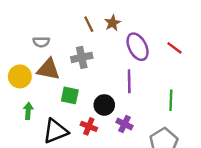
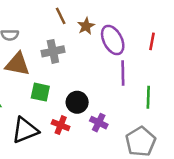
brown star: (113, 23) -> (86, 26), moved
red line: (174, 48) -> (152, 41), turned 63
purple line: (129, 81) -> (123, 73), moved

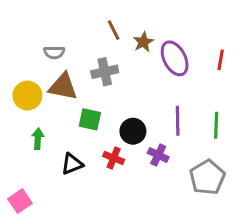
purple line: (123, 73) -> (178, 121), moved
black triangle: (25, 130) -> (72, 164), size x0.7

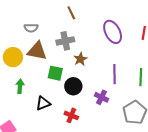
brown star: (143, 42) -> (80, 59), moved
black circle: (133, 131) -> (73, 86), moved
red cross: (114, 158) -> (71, 115), moved

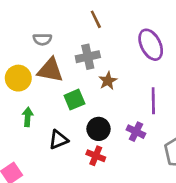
green square: (55, 73) -> (74, 100), turned -35
black circle: (73, 86) -> (99, 129), moved

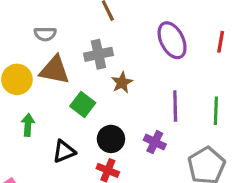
green square: (74, 100) -> (83, 104), turned -30

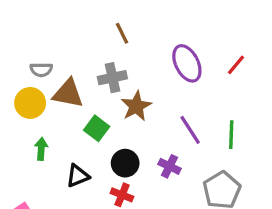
gray semicircle: (45, 34) -> (41, 70), moved
red line: (221, 42) -> (236, 65), turned 30
brown star: (122, 83) -> (136, 106), size x1.4
purple line: (175, 106) -> (190, 130), turned -32

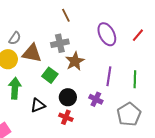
gray semicircle: (41, 70) -> (15, 38), turned -56
purple line: (190, 130) -> (109, 76), turned 42
green arrow: (41, 149) -> (15, 88), size x1.5

